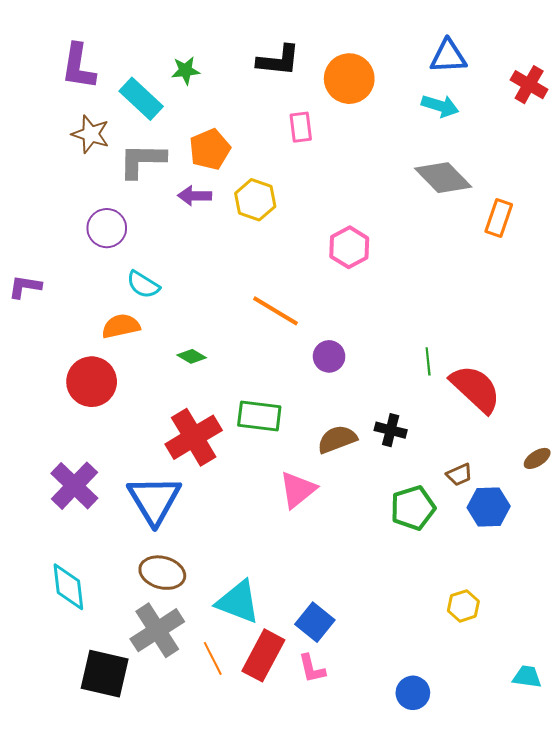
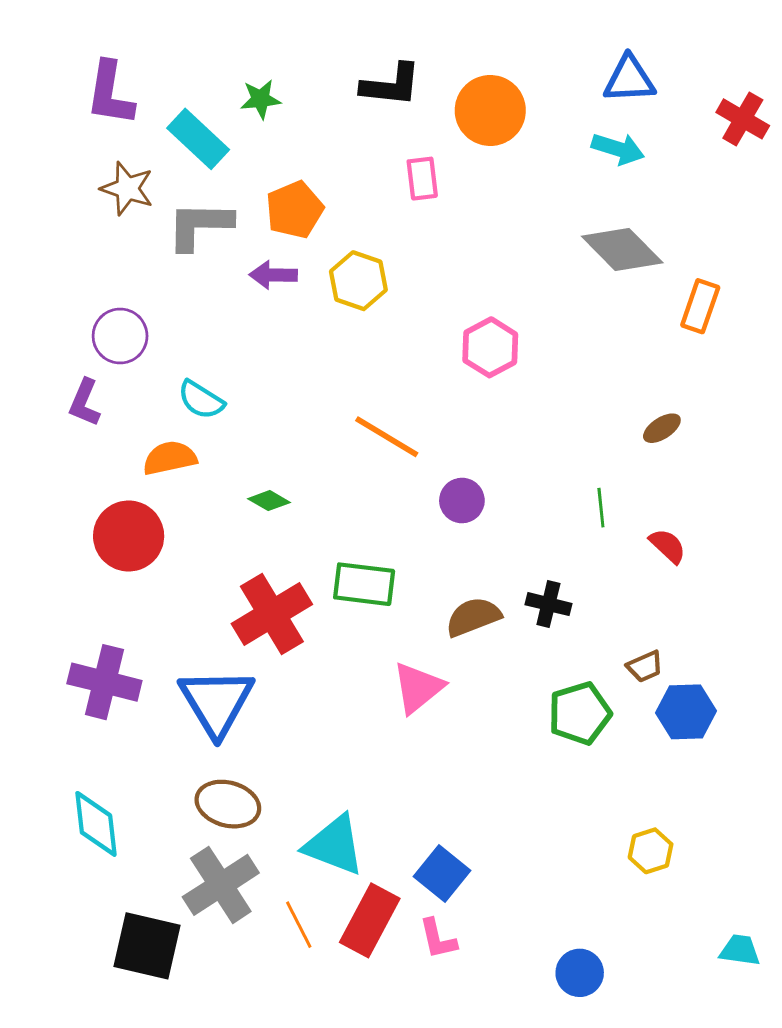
purple circle: (107, 228) -> (120, 336), moved
purple L-shape: (25, 287) -> (85, 403), moved, turned -76
red semicircle: (476, 389) -> (668, 546), size x0.5
brown ellipse: (537, 458) -> (662, 428), moved
purple cross: (74, 486) -> (104, 682), turned -30

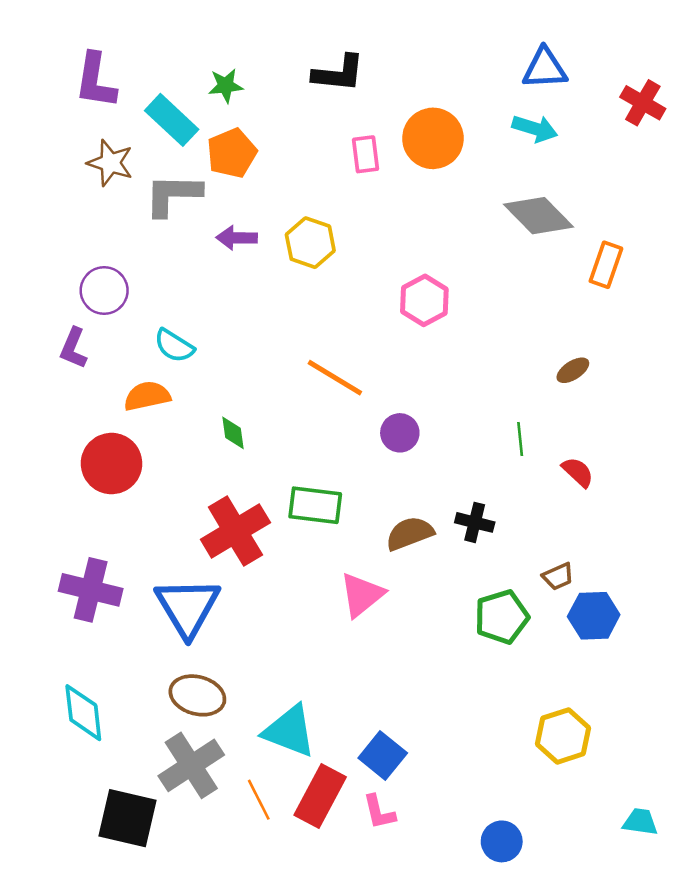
orange circle: (490, 110) -> (433, 138), moved
orange pentagon: (295, 210) -> (232, 153), moved
green diamond: (269, 501) -> (233, 433), turned 52
yellow hexagon: (651, 851) -> (563, 736), size x1.4

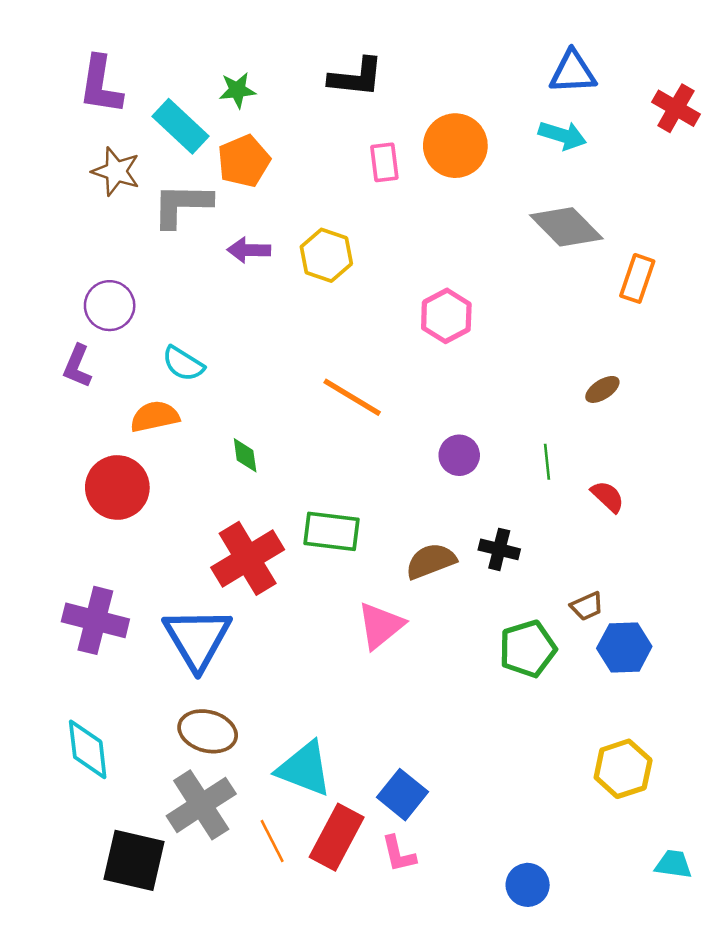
purple circle: (400, 433) -> (459, 455), moved
yellow hexagon: (563, 736) -> (623, 769), moved

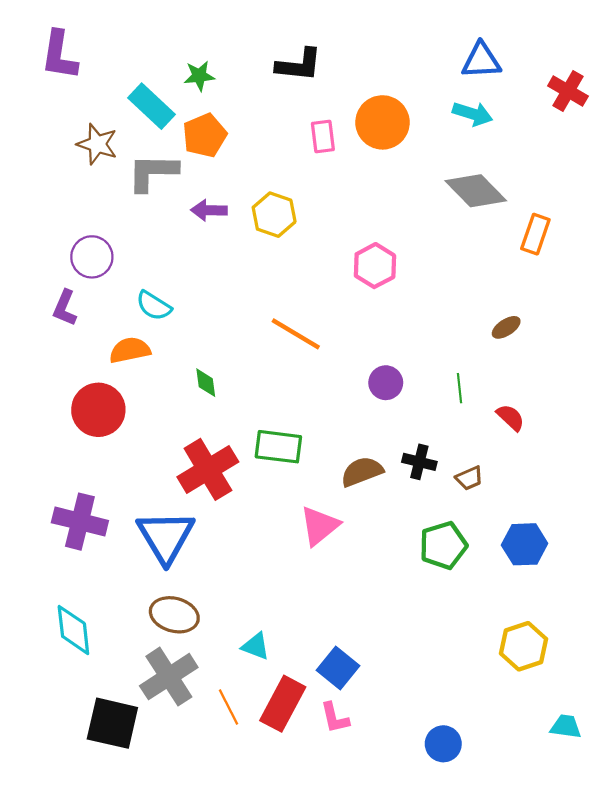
purple L-shape: (101, 85) -> (59, 55), moved
brown trapezoid: (587, 606) -> (469, 478), moved
cyan triangle: (304, 769) -> (256, 646), size x0.6

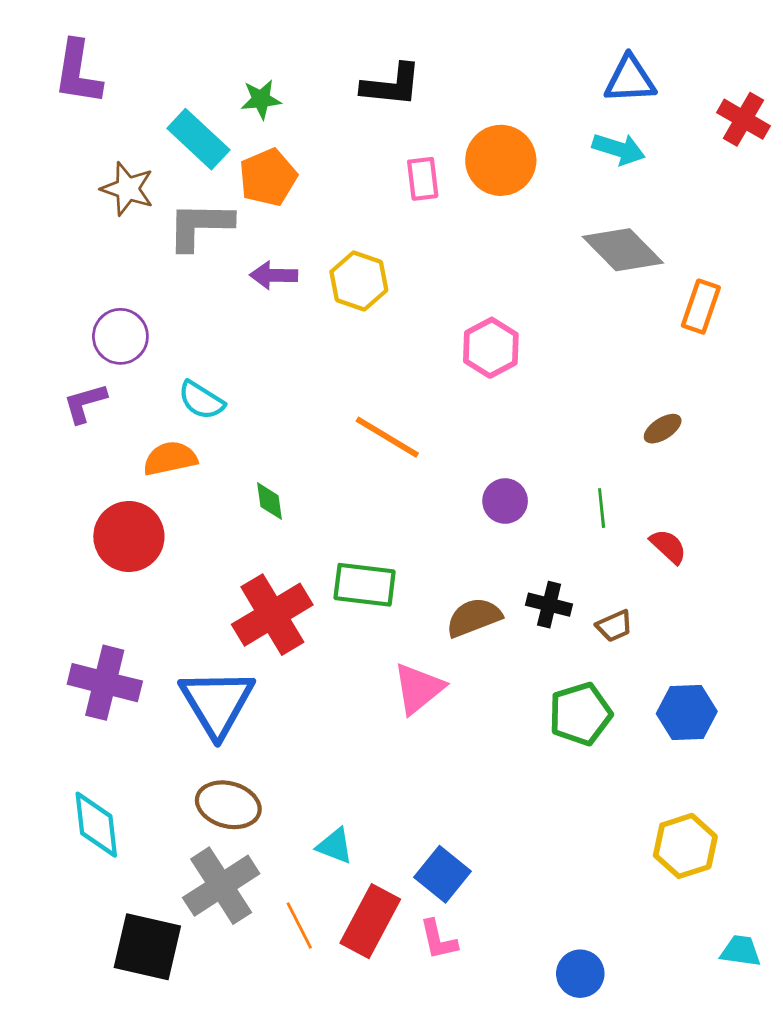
purple L-shape: (65, 308) -> (85, 403), turned 51

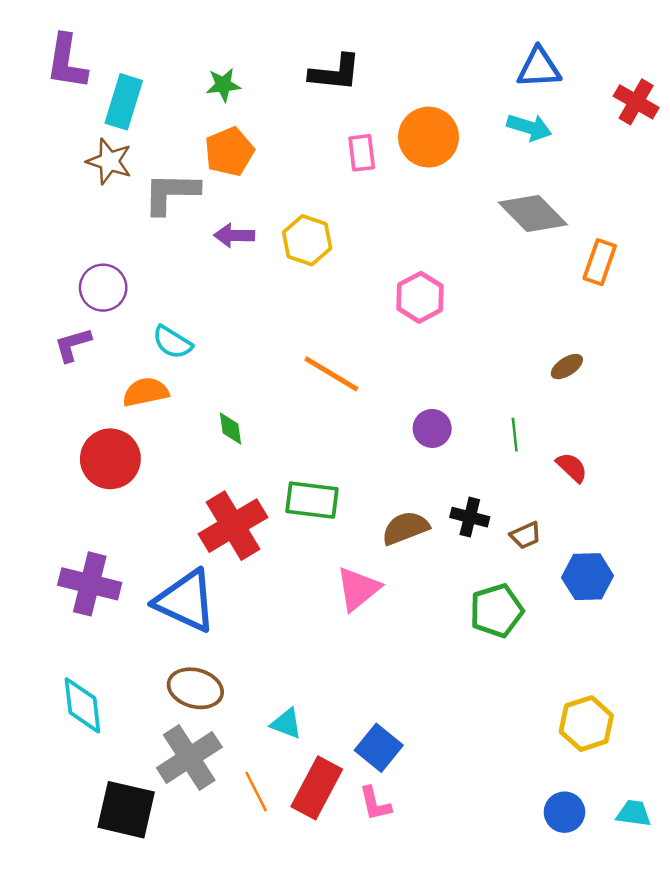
cyan rectangle: (198, 139) -> (124, 102), moved, turned 64
blue triangle: (217, 703) -> (186, 601), turned -34
blue hexagon: (687, 713) -> (588, 577), moved
blue circle: (580, 974) -> (564, 812), moved

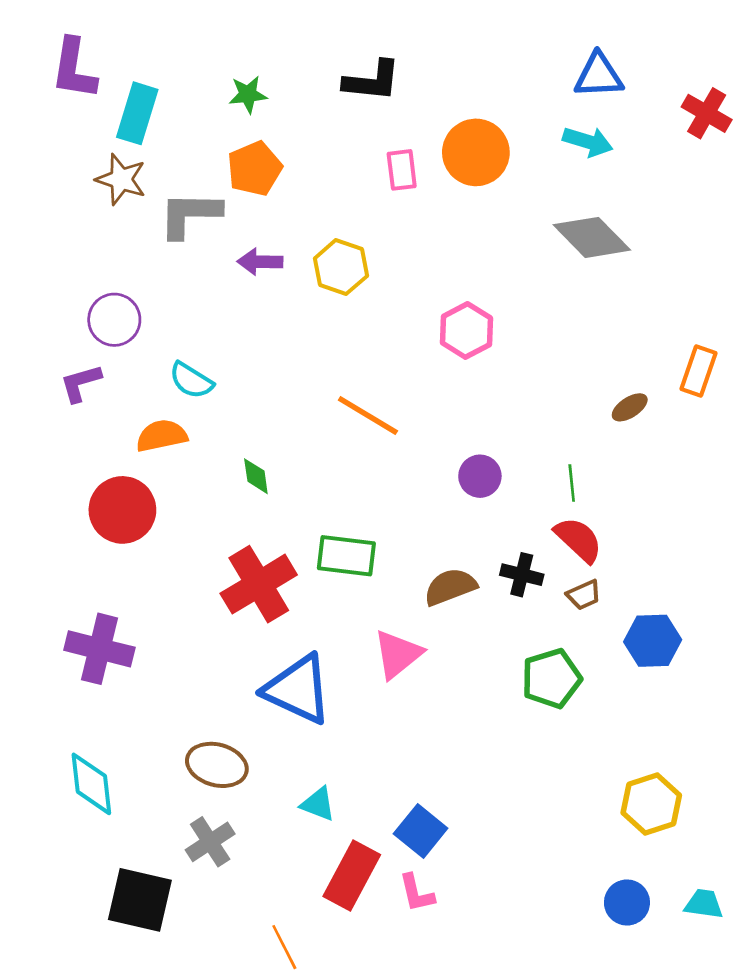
orange rectangle: (600, 262) -> (698, 371), moved
red semicircle: (572, 467) -> (578, 540), moved, size x1.4
blue triangle: (186, 601) -> (298, 689), moved
gray cross: (189, 758) -> (210, 842), size x0.7
orange line: (256, 792) -> (284, 947), moved

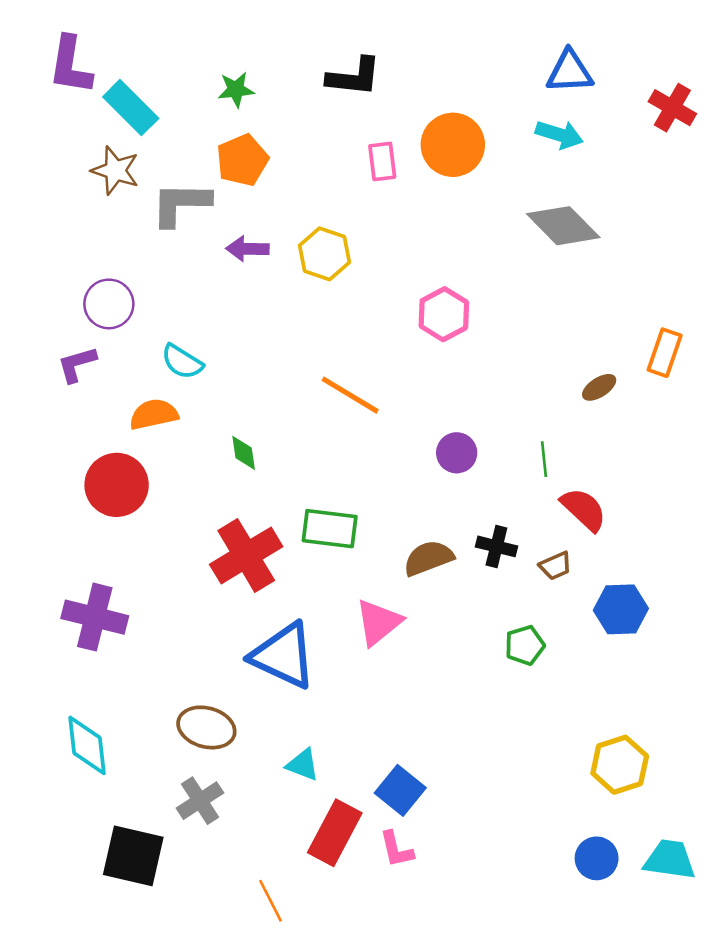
cyan rectangle: (137, 113) -> (131, 108), turned -62
red semicircle: (578, 540) -> (584, 509), moved
green pentagon: (551, 679) -> (525, 645), size x0.7
cyan trapezoid: (704, 904) -> (670, 860), size x1.4

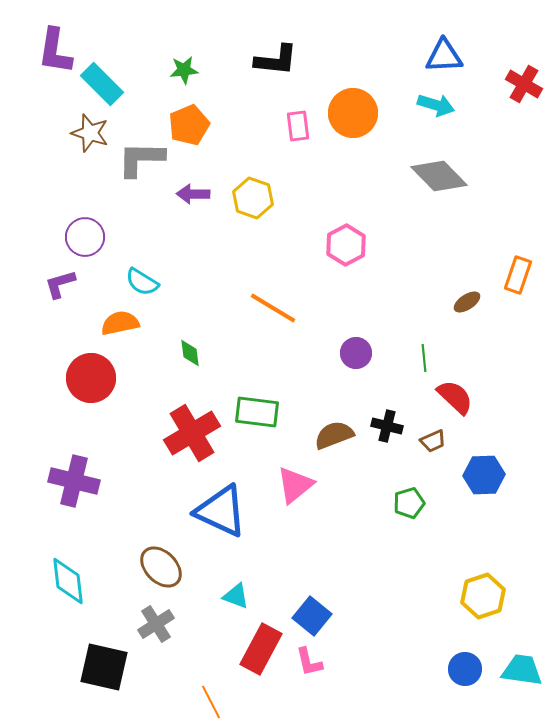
brown ellipse: (206, 727) -> (161, 567), turned 30

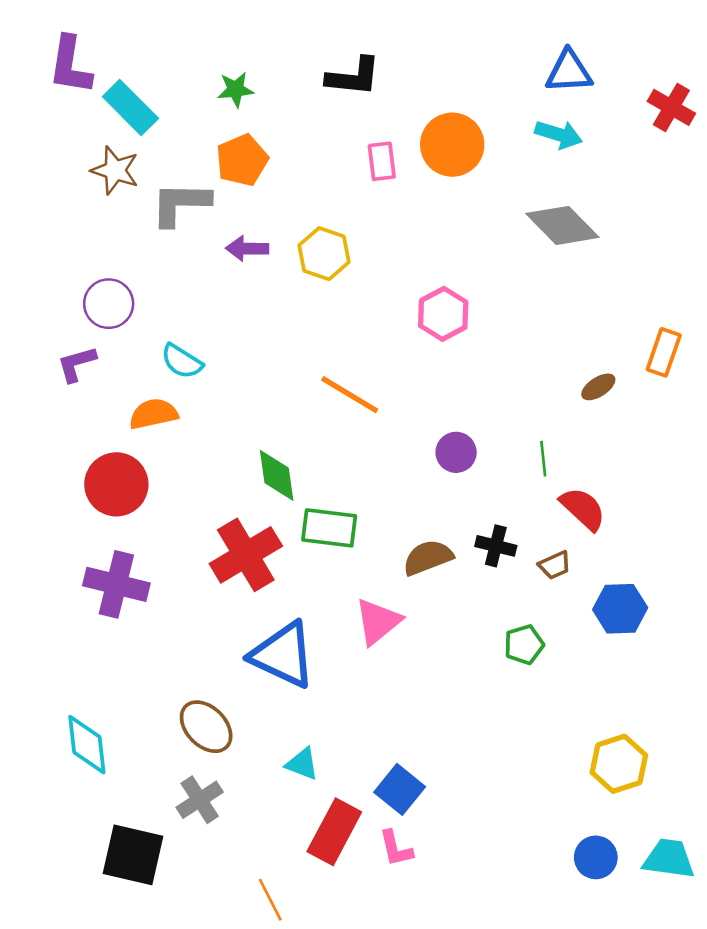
green diamond: (190, 353) -> (277, 475), moved, size x1.5
purple cross: (74, 481) -> (116, 584), moved

